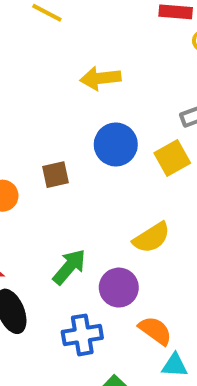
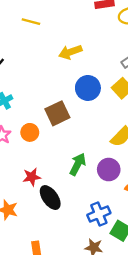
brown square: (55, 175) -> (57, 113), size x1.5
blue cross: (82, 335) -> (99, 214), moved

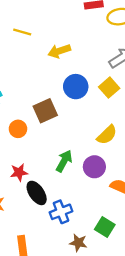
yellow line: (31, 22) -> (22, 32), moved
blue cross: (99, 214) -> (61, 212), moved

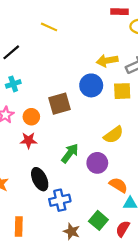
yellow arrow: (59, 51) -> (107, 61), moved
yellow square: (109, 88) -> (122, 91), turned 30
red star: (19, 172) -> (28, 140), moved

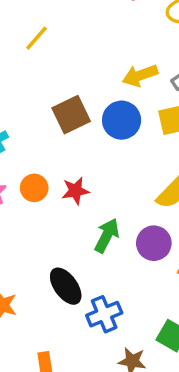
yellow line: (49, 27) -> (36, 38), turned -63
brown square: (59, 104) -> (71, 115), moved
red star: (28, 140) -> (75, 191), moved

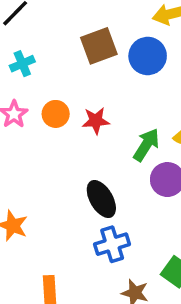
green arrow: (107, 236) -> (146, 145), moved
black ellipse: (66, 286) -> (101, 199), moved

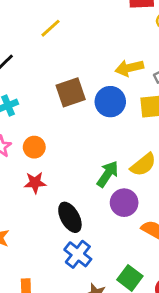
red star: (96, 121) -> (35, 183), moved
blue cross: (112, 244) -> (78, 254), turned -36

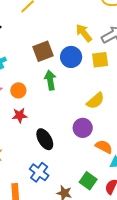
yellow arrow: (129, 68) -> (84, 33), turned 66
green arrow: (108, 174) -> (50, 80), moved, turned -42
blue cross: (78, 254) -> (39, 172), moved

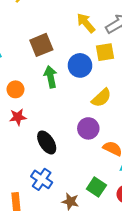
blue circle: (71, 57) -> (80, 65), moved

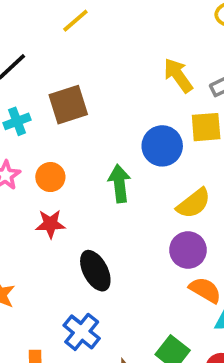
brown square: (41, 45) -> (68, 105), moved
green arrow: (50, 77) -> (119, 184), moved
purple circle: (88, 128) -> (188, 250), moved

